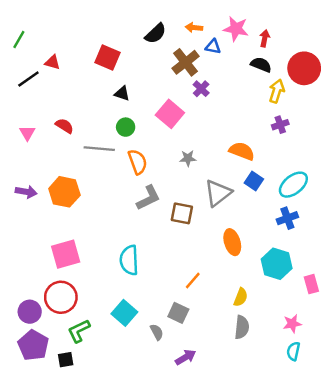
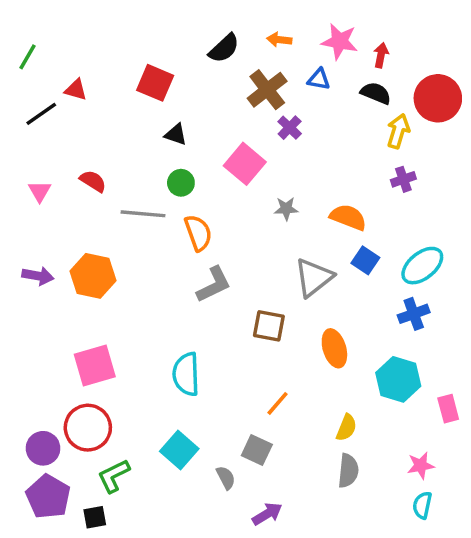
blue triangle: (213, 47) -> (319, 79), moved
gray star: (188, 158) -> (286, 209), moved
brown square: (182, 213) -> (269, 326), moved

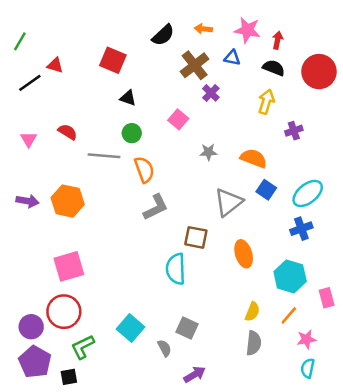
yellow arrow: (398, 131) -> (266, 102), moved
pink square: (245, 164) -> (178, 119), size x0.7
cyan semicircle: (186, 374) -> (176, 269), moved
orange line: (278, 403) -> (289, 315), moved

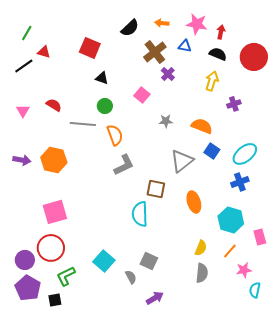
green line: (20, 41) -> (27, 33), moved
cyan semicircle: (308, 368) -> (255, 290), moved

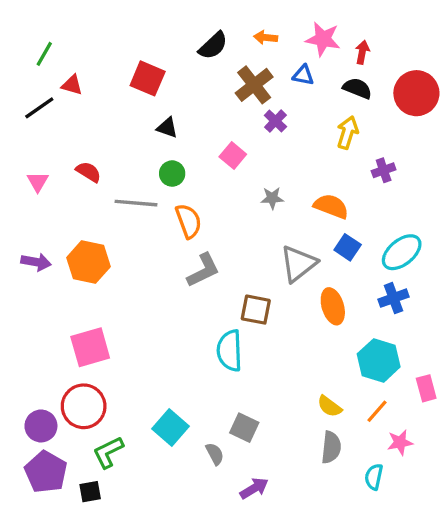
orange ellipse: (194, 202) -> (333, 306), moved
yellow semicircle: (201, 248) -> (330, 406), turned 105
cyan semicircle: (255, 290) -> (374, 477), moved

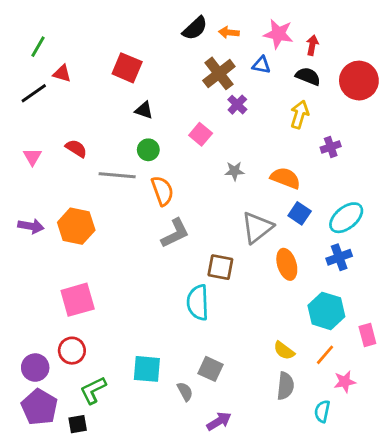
black semicircle: (213, 46) -> (195, 28), moved
red circle: (84, 406) -> (72, 351), size x0.7
cyan square: (170, 428) -> (147, 369), turned -36

